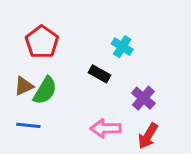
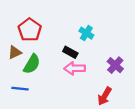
brown triangle: (24, 86) -> (15, 52), moved
purple cross: (143, 98) -> (115, 65), moved
pink arrow: (106, 128) -> (75, 68), moved

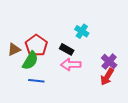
red pentagon: (30, 30) -> (36, 45), moved
blue line: (20, 89) -> (36, 81), moved
red arrow: (105, 96) -> (107, 77), moved

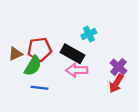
cyan cross: (82, 31) -> (89, 34), turned 32
red pentagon: (36, 45) -> (39, 49), turned 30
black rectangle: (67, 49) -> (72, 54), size x1.5

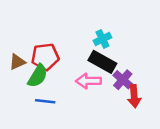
black rectangle: (72, 54) -> (102, 62), moved
purple cross: (118, 67) -> (123, 80), moved
red arrow: (116, 83) -> (134, 96), turned -36

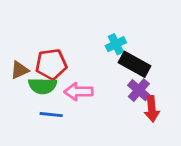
black rectangle: (102, 62) -> (135, 64), moved
green semicircle: (38, 76) -> (43, 86), turned 60
pink arrow: (88, 81) -> (78, 92), moved

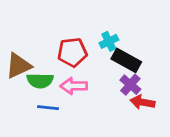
red pentagon: (51, 64) -> (72, 52), moved
brown triangle: (20, 70) -> (18, 66), size x1.5
red arrow: (152, 109) -> (143, 102), turned 105

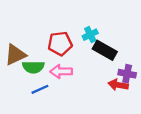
purple cross: (130, 85) -> (127, 74), moved, turned -30
blue line: (48, 108) -> (40, 89), turned -30

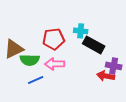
cyan cross: (90, 35) -> (81, 31), turned 32

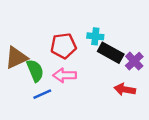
green semicircle: (30, 60) -> (35, 71), turned -114
purple cross: (114, 66) -> (134, 61), moved, turned 35

